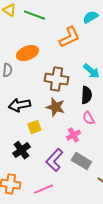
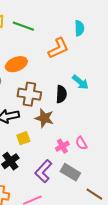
cyan semicircle: (90, 17) -> (79, 28), turned 119
brown cross: (56, 79) -> (29, 94), moved
black semicircle: (86, 95) -> (61, 94), moved
pink semicircle: (88, 118) -> (81, 143), moved

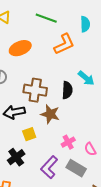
green line: (23, 26) -> (46, 18), moved
orange ellipse: (16, 64) -> (20, 48), moved
pink semicircle: (81, 143) -> (90, 149), moved

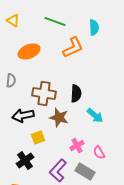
cyan arrow: (86, 78) -> (95, 115), moved

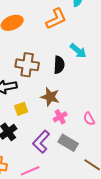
cyan arrow: (95, 115) -> (78, 51), moved
brown star: (59, 117) -> (50, 97), moved
pink semicircle: (99, 152) -> (89, 119), moved

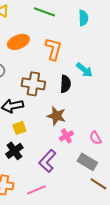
orange L-shape: (56, 19) -> (53, 49), moved, turned -50
yellow square: (21, 109) -> (19, 128), moved
gray rectangle: (68, 143) -> (87, 162), moved

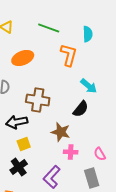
orange L-shape: (53, 49) -> (69, 55), moved
black semicircle: (65, 84) -> (81, 109), moved, turned 36
pink cross: (66, 136) -> (71, 152), turned 32
gray rectangle: (87, 162) -> (92, 178), turned 42

